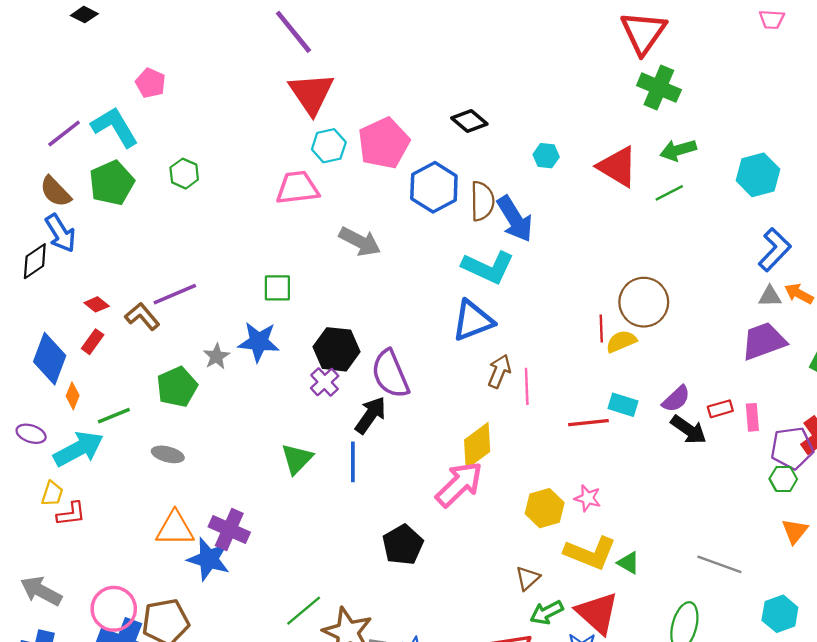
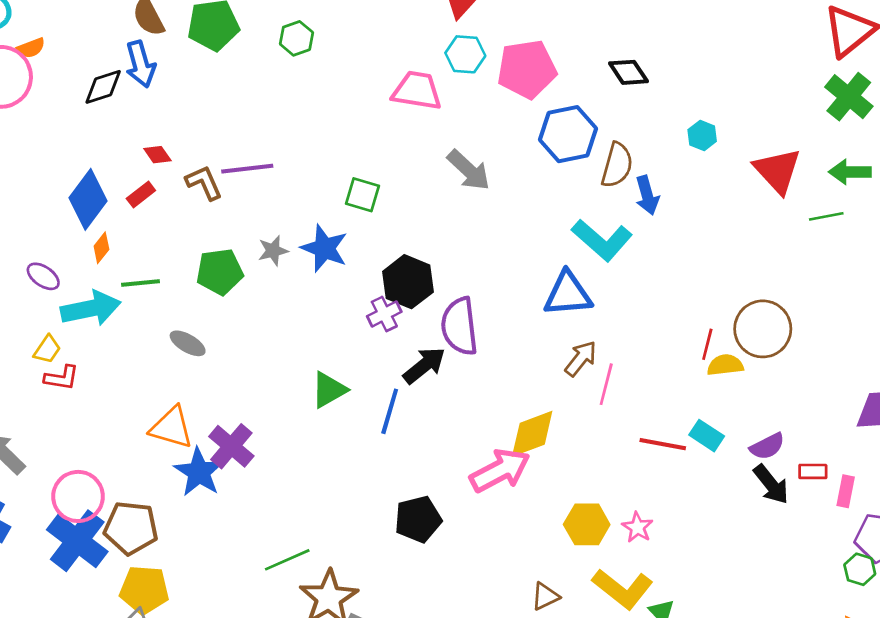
blue arrow: (515, 219) -> (647, 195), size x0.7

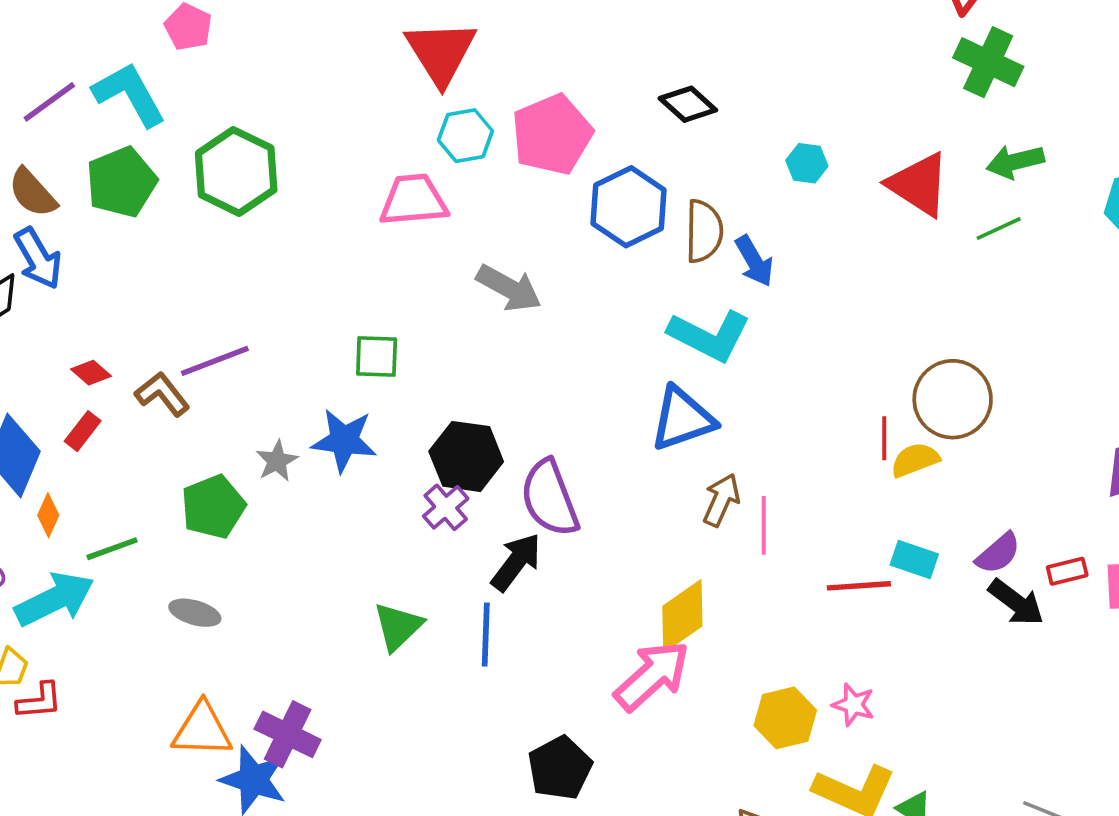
green hexagon: (296, 38) -> (236, 171), size x1.8

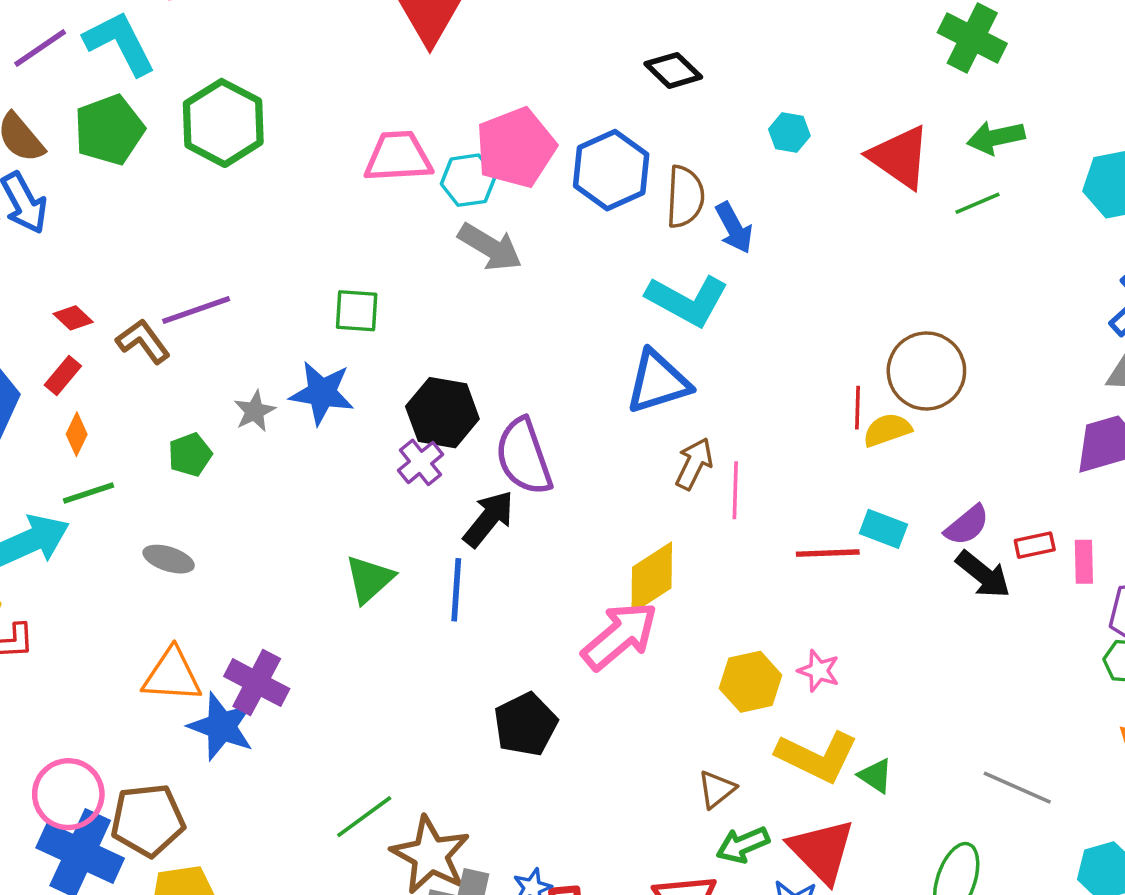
pink pentagon: (552, 134) -> (516, 148), moved
cyan hexagon: (465, 136) -> (468, 180), moved
green pentagon: (213, 507) -> (190, 455), size x0.7
orange diamond: (48, 515) -> (77, 434), moved

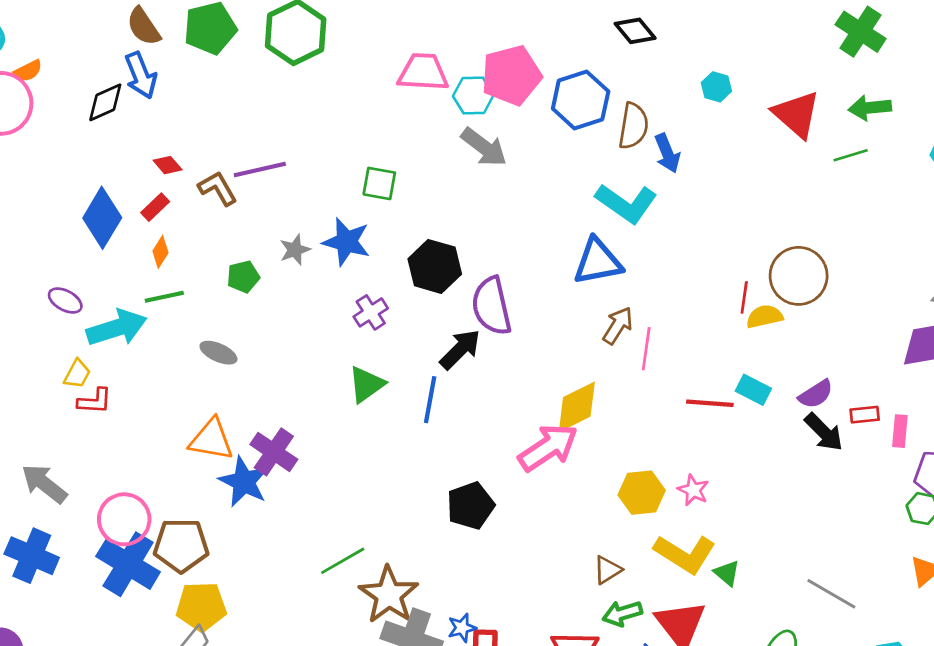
purple cross: (421, 462) -> (371, 312), moved

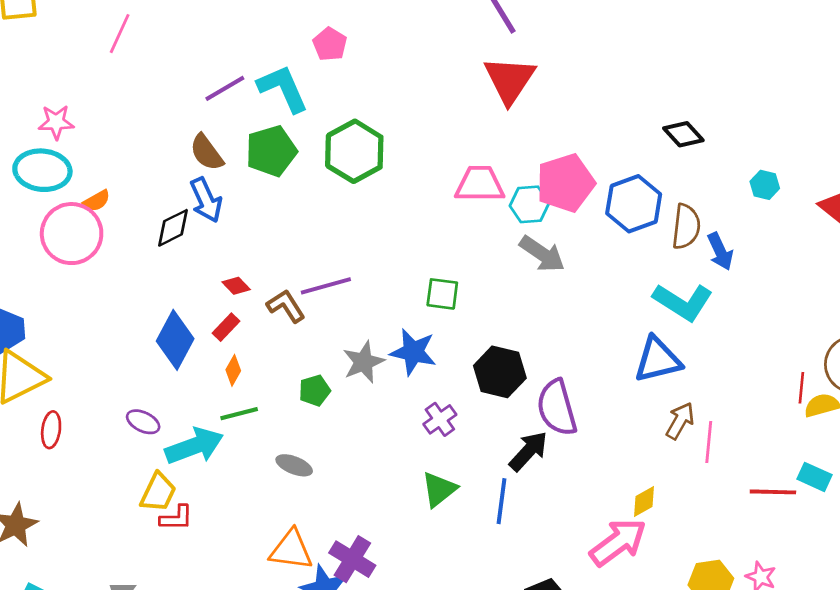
gray star: (295, 250) -> (363, 362), size x1.4
yellow trapezoid: (77, 374) -> (158, 492), size x1.4
yellow diamond: (577, 407) -> (644, 502), size x0.6

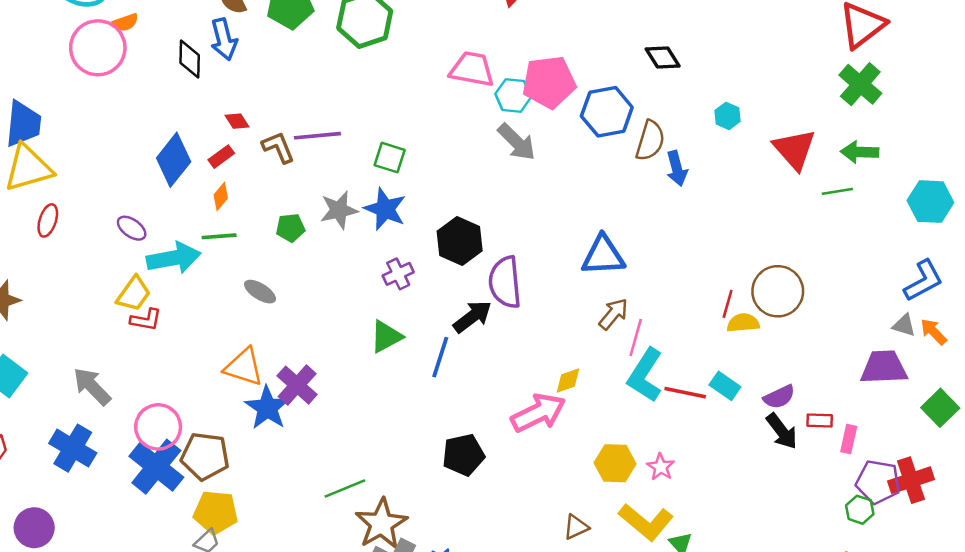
black diamond: (173, 228) -> (190, 59), turned -72
green square: (442, 294) -> (390, 158), moved
cyan L-shape: (683, 302) -> (645, 375), moved, turned 80

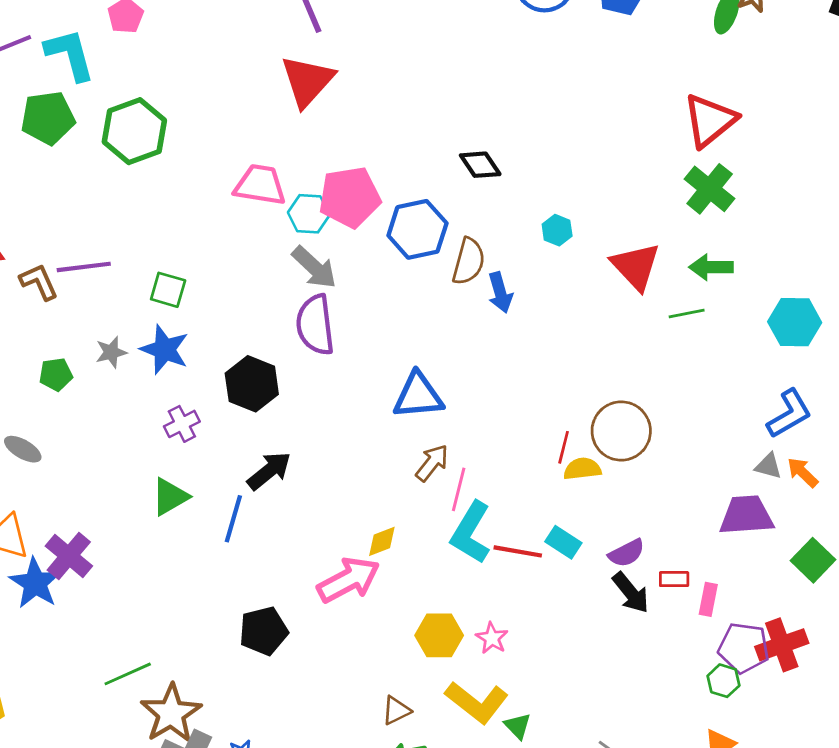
gray star: (339, 210) -> (111, 352), size x0.7
purple semicircle: (505, 282) -> (315, 325), moved

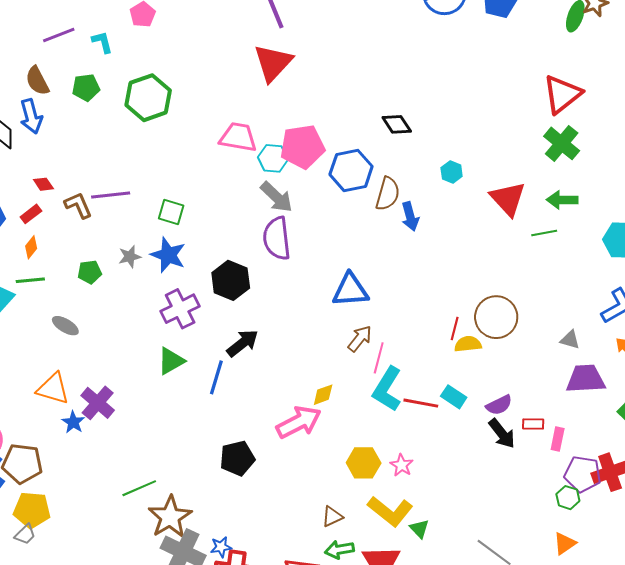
cyan L-shape: (70, 55) -> (102, 42), size x0.6
green pentagon: (48, 118) -> (86, 87), size x0.7
purple cross: (182, 424) -> (180, 309), size x1.5
gray triangle: (768, 466) -> (570, 340), moved
blue star: (35, 583) -> (73, 422), size x0.6

